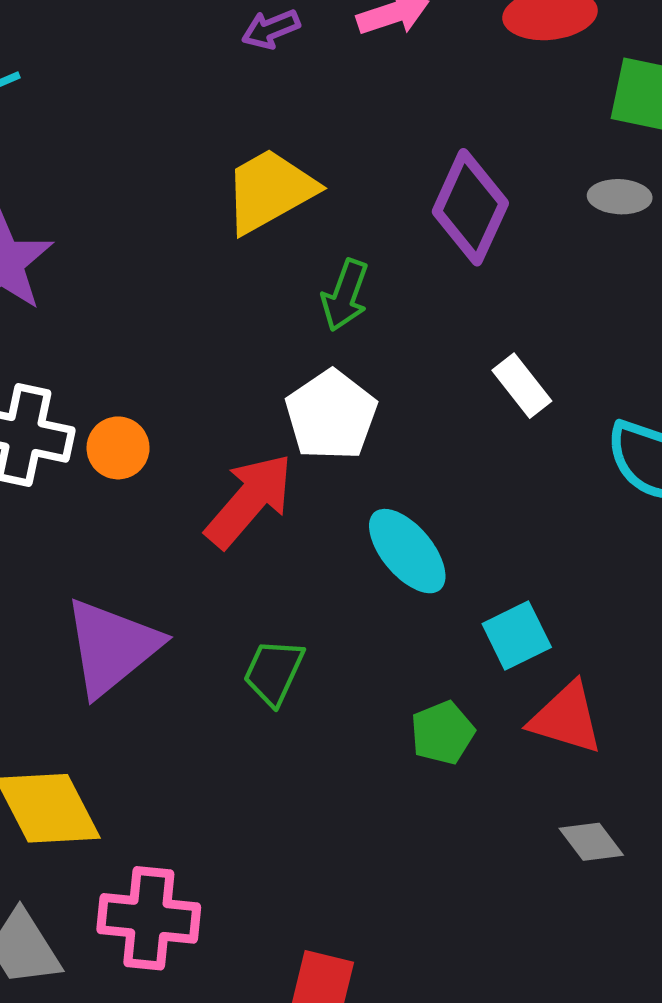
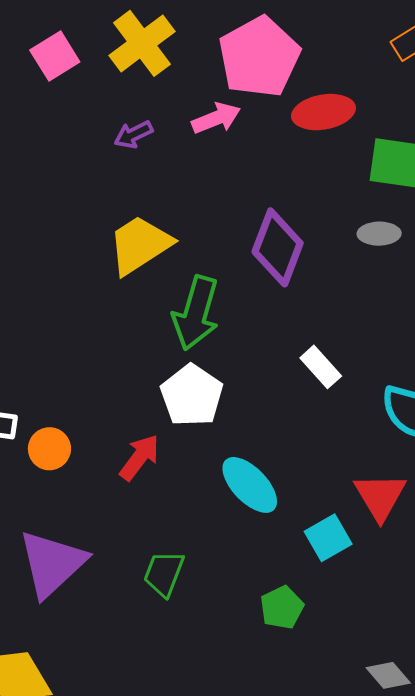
green arrow: (345, 295) -> (196, 313), size x1.5
orange circle: (118, 448) -> (49, 449), moved
red arrow: (249, 501) -> (140, 457), size x0.7
red triangle: (566, 718) -> (380, 496), moved, turned 46

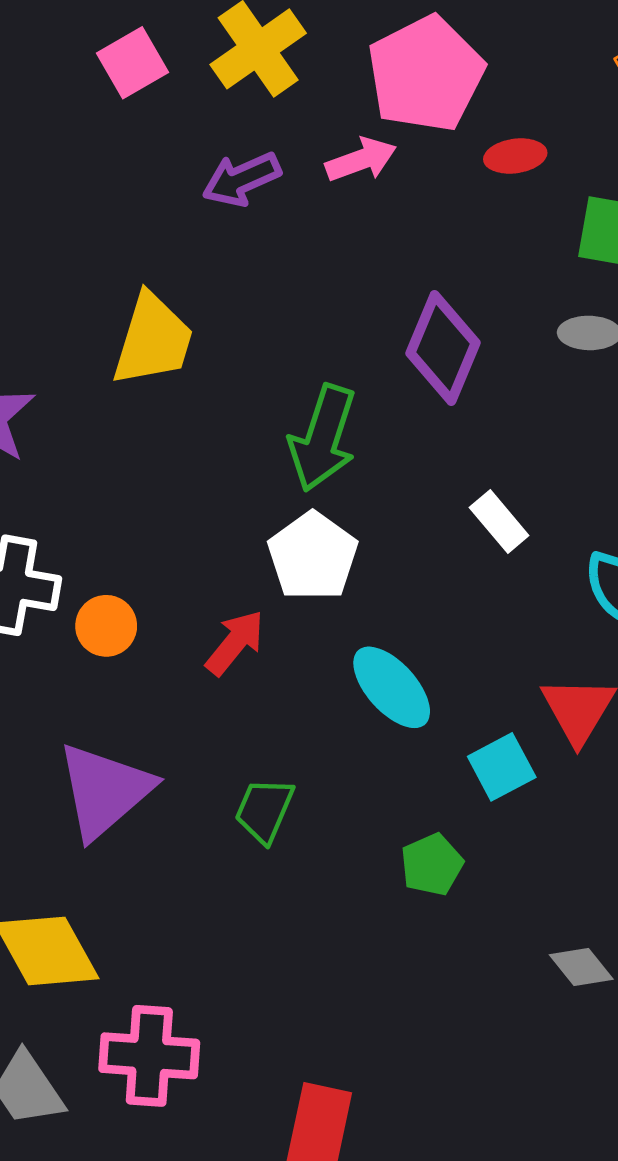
red ellipse: (323, 112) -> (515, 156), size x0.7
purple arrow: (133, 135) -> (242, 179), size x1.4
yellow trapezoid: (140, 245) -> (153, 340), moved, turned 138

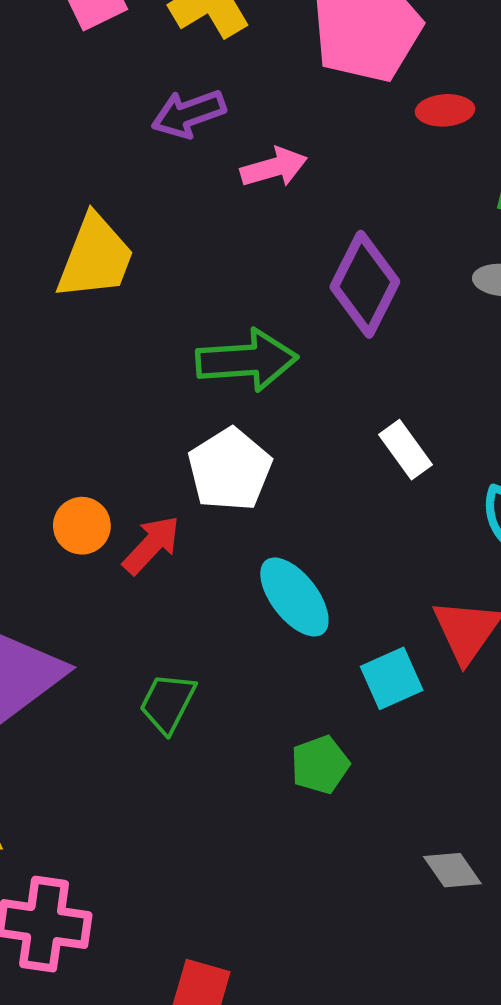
pink arrow: (361, 160) -> (274, 167), moved
green arrow: (323, 438) -> (247, 360), turned -116
orange circle: (106, 626) -> (82, 526), moved

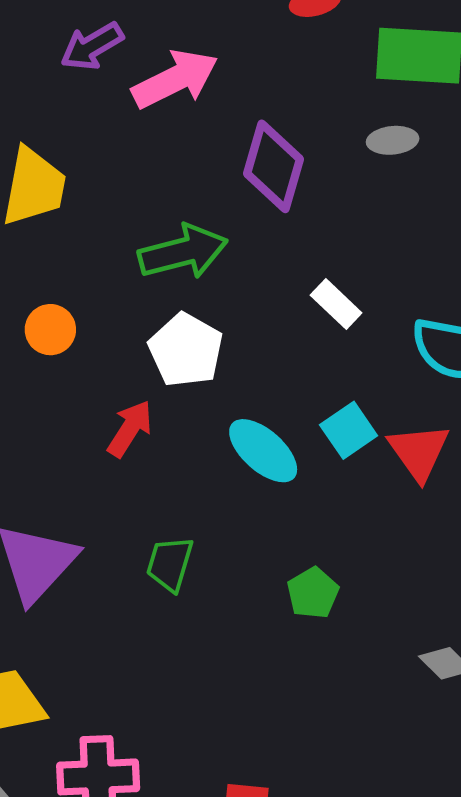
pink arrow: (274, 167) -> (175, 79), size x1.5
orange circle: (82, 526) -> (50, 330), moved
cyan square: (392, 678) -> (349, 430), moved

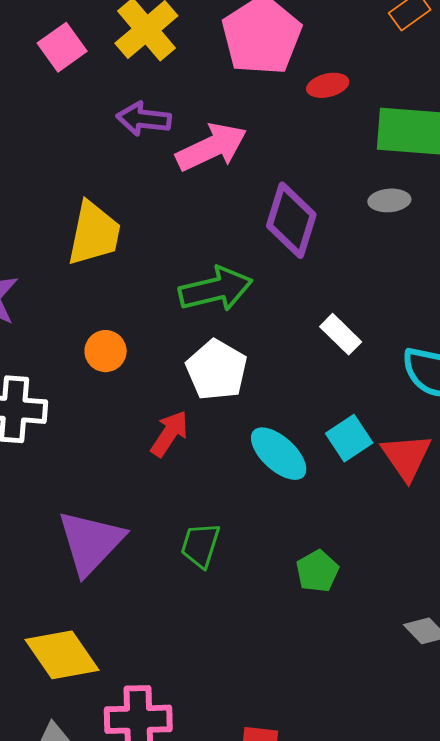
purple arrow: (92, 46) -> (144, 119), turned 36

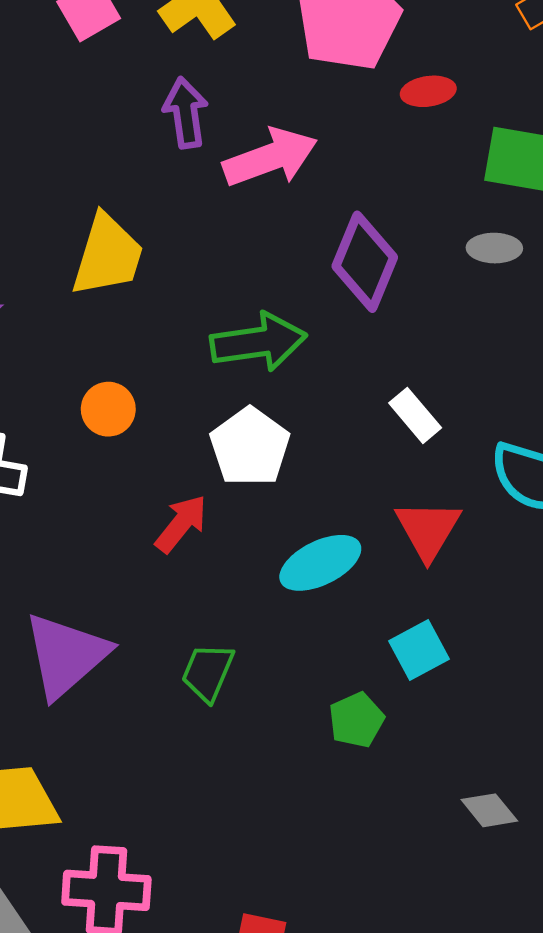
purple arrow: (144, 119) -> (186, 113), turned 70
cyan square: (349, 438) -> (419, 650), moved
cyan ellipse: (279, 454) -> (320, 563), turned -74
red triangle: (406, 457) -> (428, 529), moved

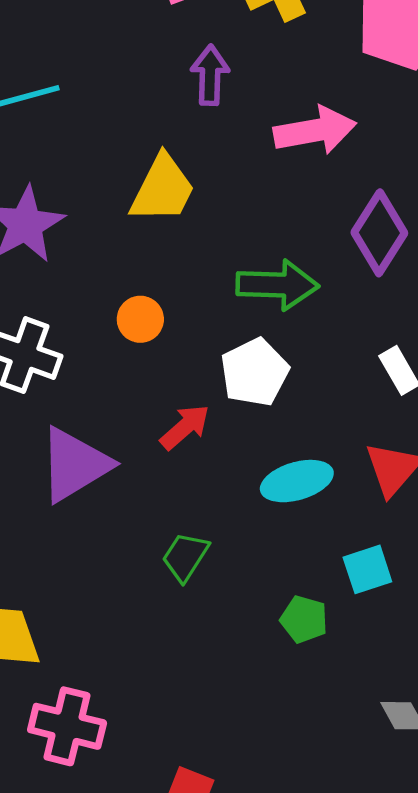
purple arrow: (186, 113) -> (210, 75), moved
purple triangle: (66, 655) -> (75, 465), moved
green pentagon: (356, 720) -> (304, 619), turned 30

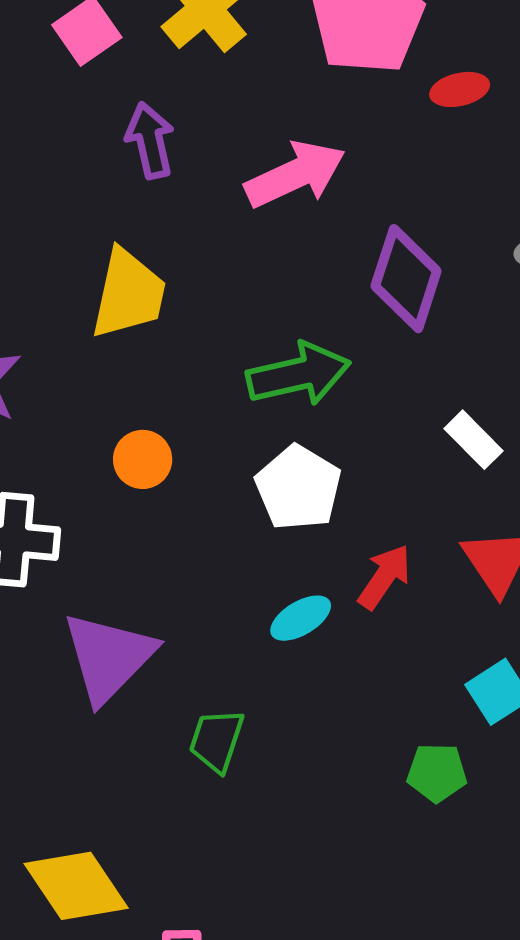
red arrow: (185, 427) -> (384, 577), moved
cyan ellipse: (297, 481) -> (301, 618), moved, size x0.7
green trapezoid: (185, 557) -> (217, 740), moved

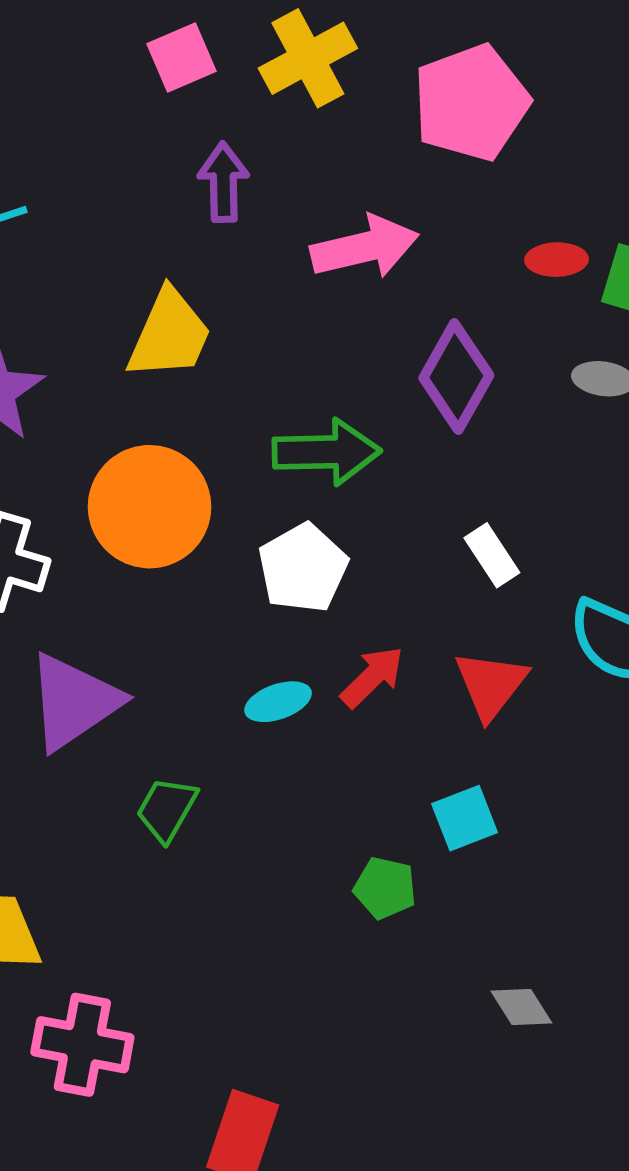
red ellipse: (460, 89) -> (557, 260), moved
orange circle: (143, 459) -> (150, 507), size x2.0

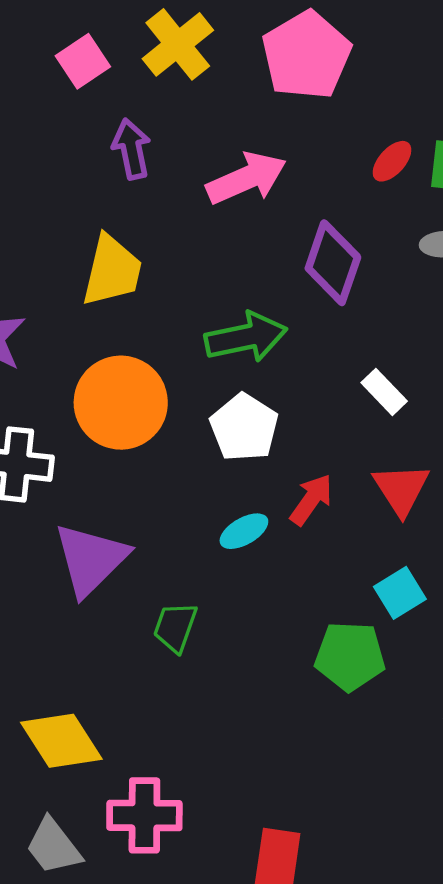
red ellipse: (557, 260) -> (392, 161), turned -36
green pentagon: (385, 888) -> (350, 656), size x1.5

